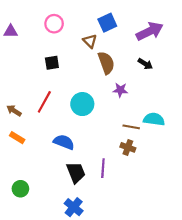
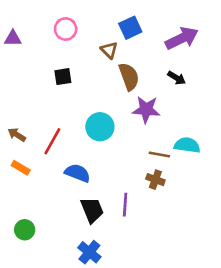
purple star: (120, 90) -> (146, 110), size x1.5
red line: (44, 102) -> (52, 141), moved

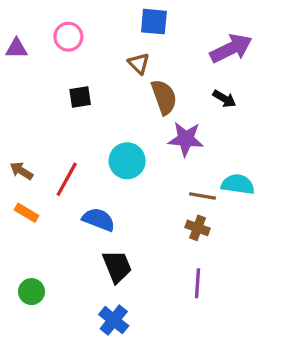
blue square: (130, 28) -> (154, 22), moved, turned 30
pink circle: (66, 29) -> (68, 37), moved
purple line: (125, 205) -> (198, 283), moved

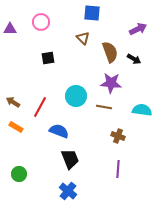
purple arrow: (231, 48) -> (138, 29), size x0.7
brown semicircle: (164, 97) -> (110, 52), moved
brown line: (203, 196) -> (104, 107), moved

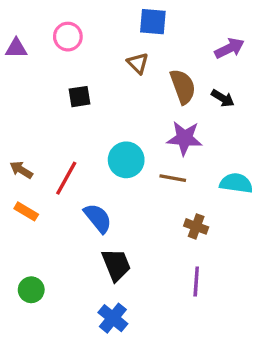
blue semicircle: (59, 131) -> (98, 218), turned 30

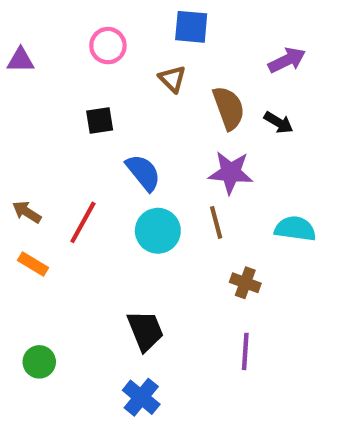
pink circle: (68, 37) -> (108, 46), moved
cyan circle: (126, 160) -> (158, 231), moved
brown line: (173, 178) -> (216, 222), turned 65
blue semicircle: (98, 218) -> (143, 173), moved

